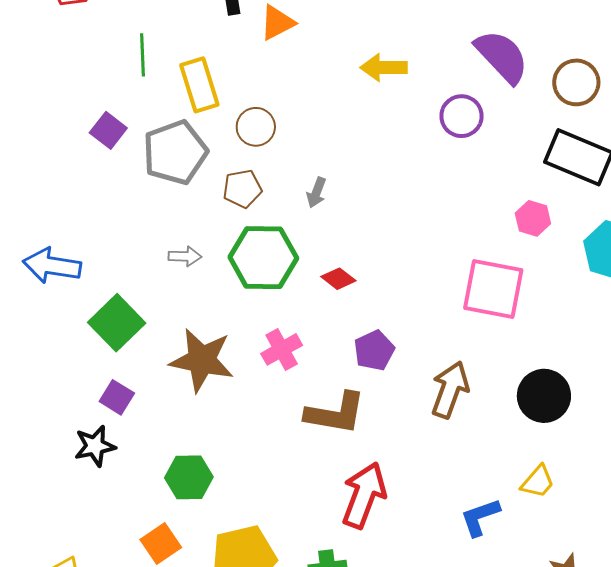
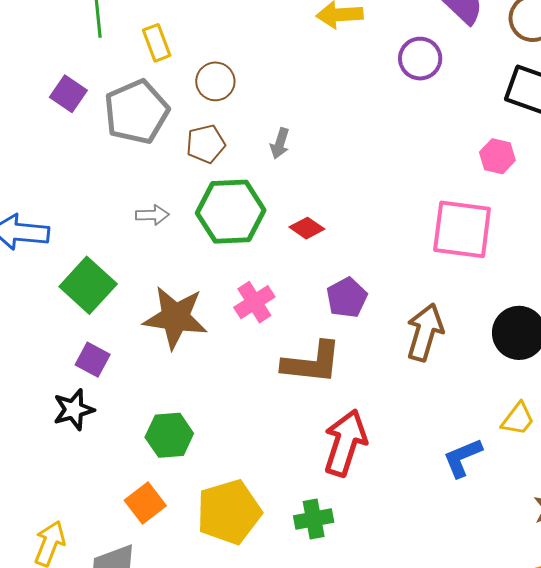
yellow rectangle: (199, 85) -> (157, 43), size x0.7

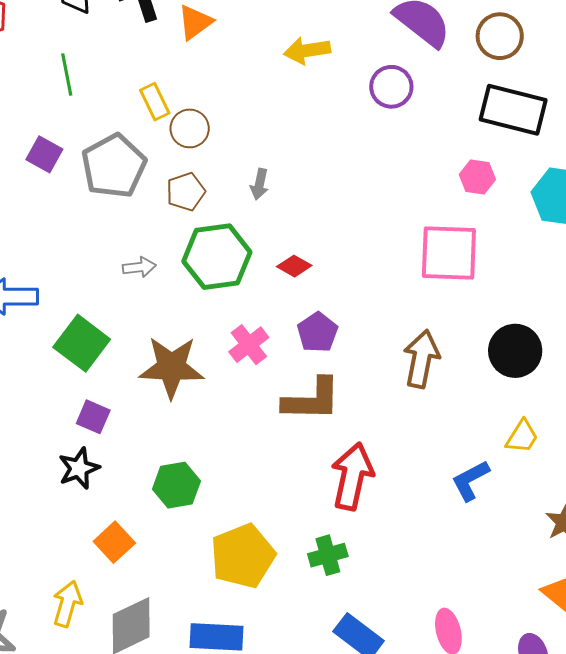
yellow rectangle: (157, 43) -> (155, 102), moved
purple pentagon: (347, 298) -> (317, 332), moved
orange square: (145, 503) -> (114, 542), moved

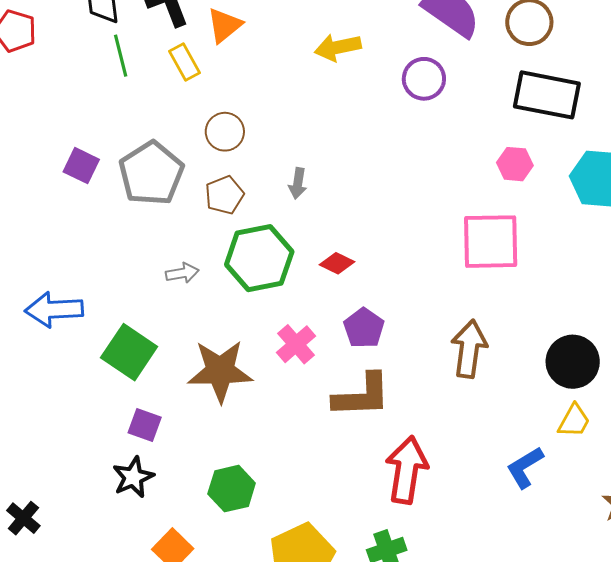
green line: (67, 75) -> (121, 56), moved
yellow rectangle: (155, 102) -> (184, 62), moved
black circle: (515, 351) -> (573, 362), moved

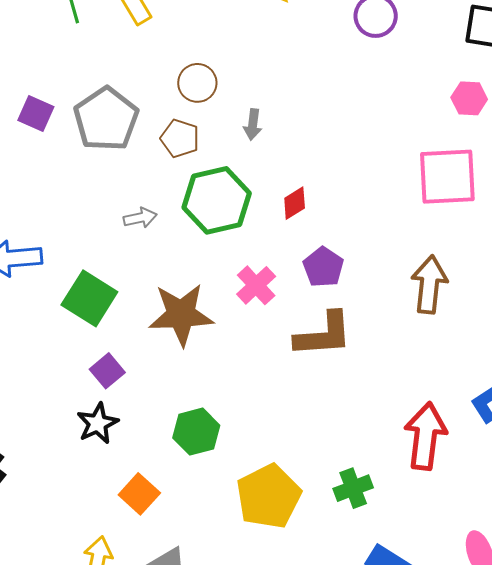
brown circle: (225, 132) -> (197, 83), moved
brown pentagon: (224, 195) -> (180, 138), turned -30
red diamond: (337, 263) -> (295, 203), turned -56
purple square: (145, 425) -> (107, 371), turned 32
red arrow: (407, 470) -> (425, 436), moved

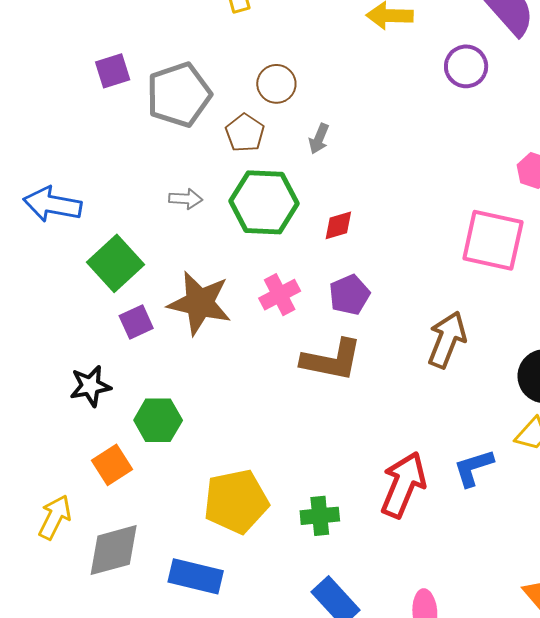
purple square: (36, 114) -> (113, 71), turned 33
purple square: (107, 371) -> (136, 322), moved
green hexagon: (196, 432) -> (158, 420), moved

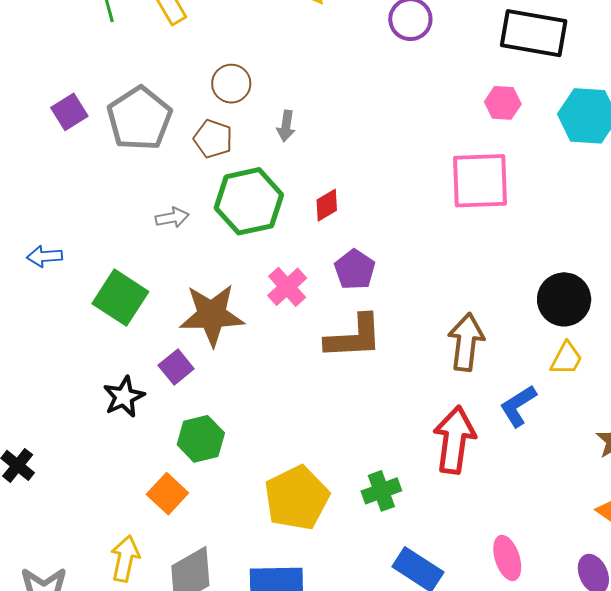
blue arrow: (52, 204) -> (45, 256), size x0.6
purple square: (136, 322) -> (176, 367), moved
brown arrow: (447, 340) -> (466, 342), moved
black star: (90, 386) -> (124, 397), moved

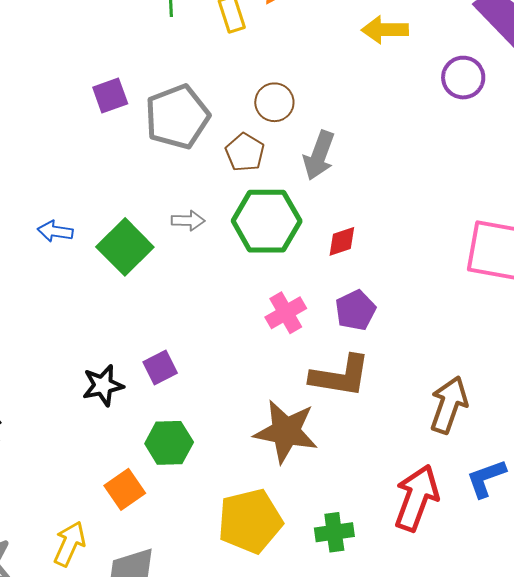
gray arrow: (286, 126) -> (319, 155), size x1.6
green square: (120, 298) -> (125, 247), moved
brown star: (212, 315) -> (286, 431), moved

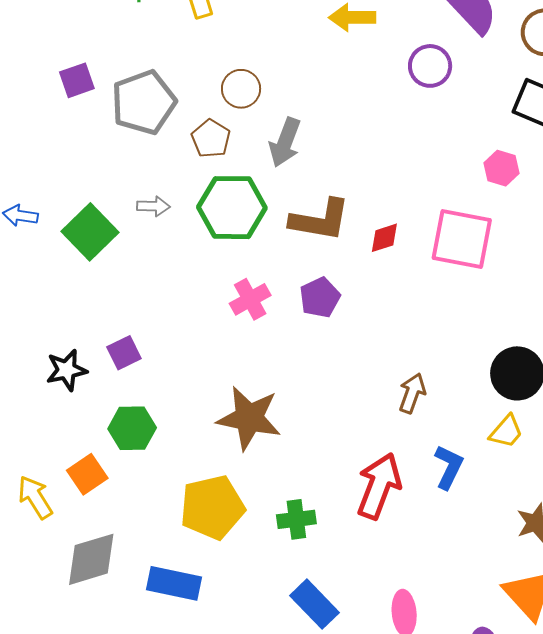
red diamond: (342, 241) -> (384, 238), moved
brown L-shape: (340, 376) -> (320, 220), moved
brown arrow: (449, 405) -> (412, 393), size x0.7
blue L-shape: (486, 478) -> (449, 467), turned 135
yellow arrow: (70, 544) -> (35, 497), moved, turned -57

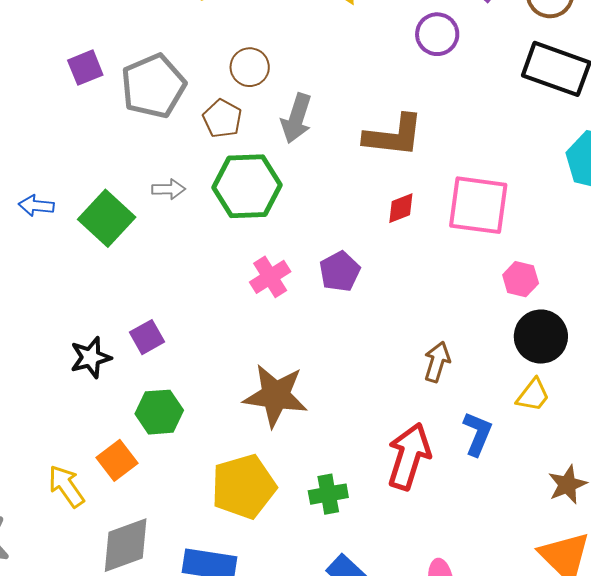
pink hexagon: (501, 168) -> (521, 279), moved
brown L-shape: (320, 220) -> (394, 136), moved

